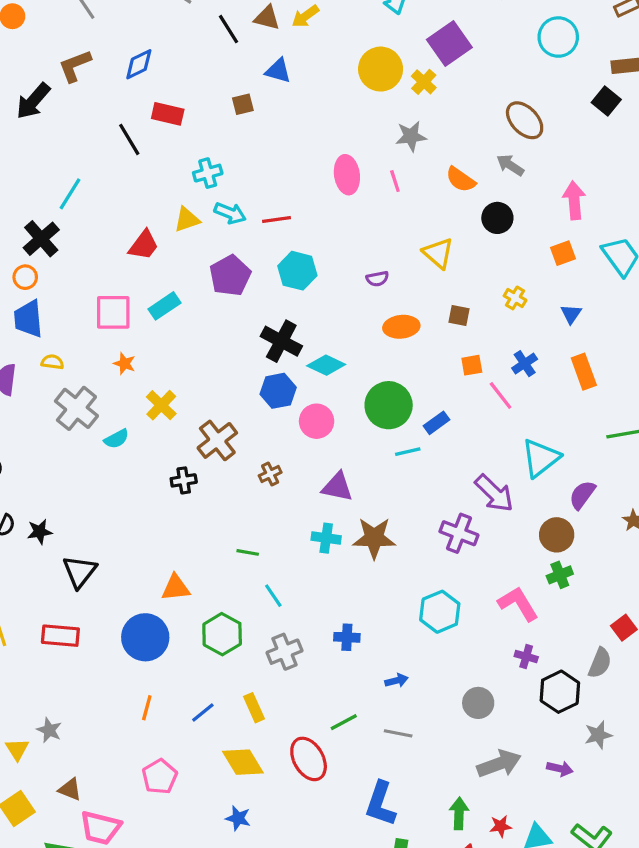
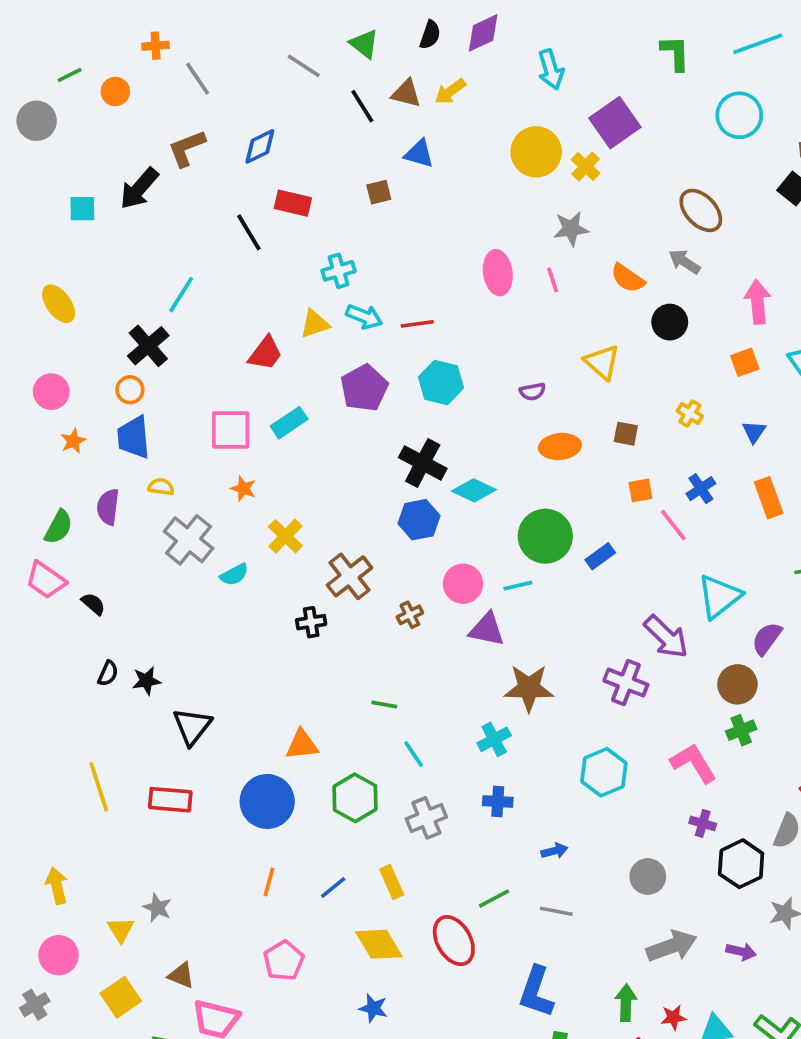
pink circle: (317, 421) -> (463, 584), moved
cyan line: (408, 452) -> (518, 586), moved
cyan cross: (326, 538) -> (494, 739), moved, turned -36

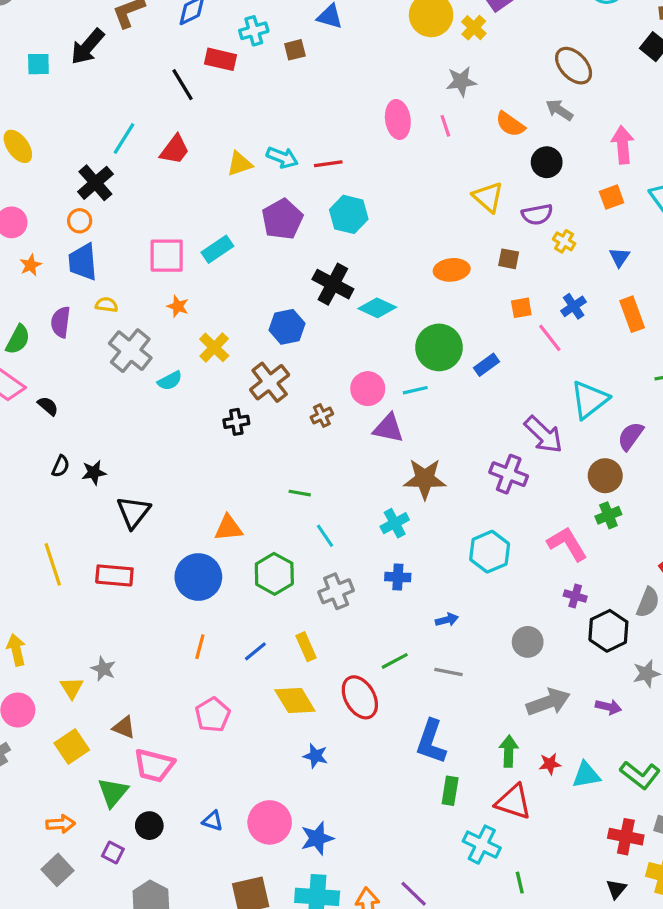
cyan cross: (339, 271) -> (254, 31), moved
red trapezoid: (265, 353) -> (175, 150), moved
purple semicircle: (533, 392) -> (537, 214), moved, size x1.4
blue hexagon: (419, 520) -> (287, 327), moved
blue star: (373, 1008) -> (316, 756), moved

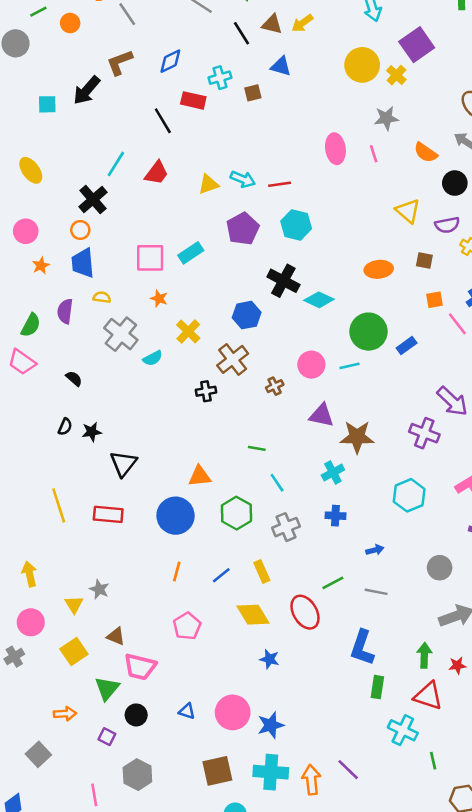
black semicircle: (48, 406) -> (74, 379), moved
purple triangle: (388, 428) -> (322, 415), moved
gray square: (57, 870) -> (38, 754), moved

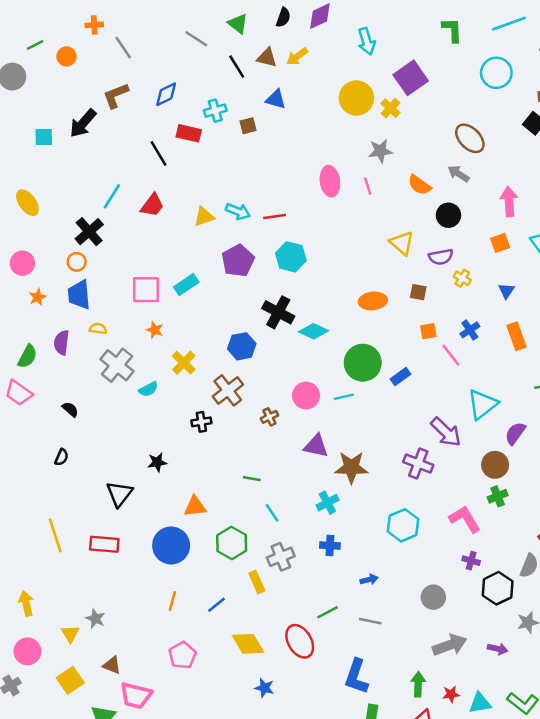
black star: (92, 432) -> (157, 462), moved
yellow rectangle: (262, 572) -> (257, 582), moved

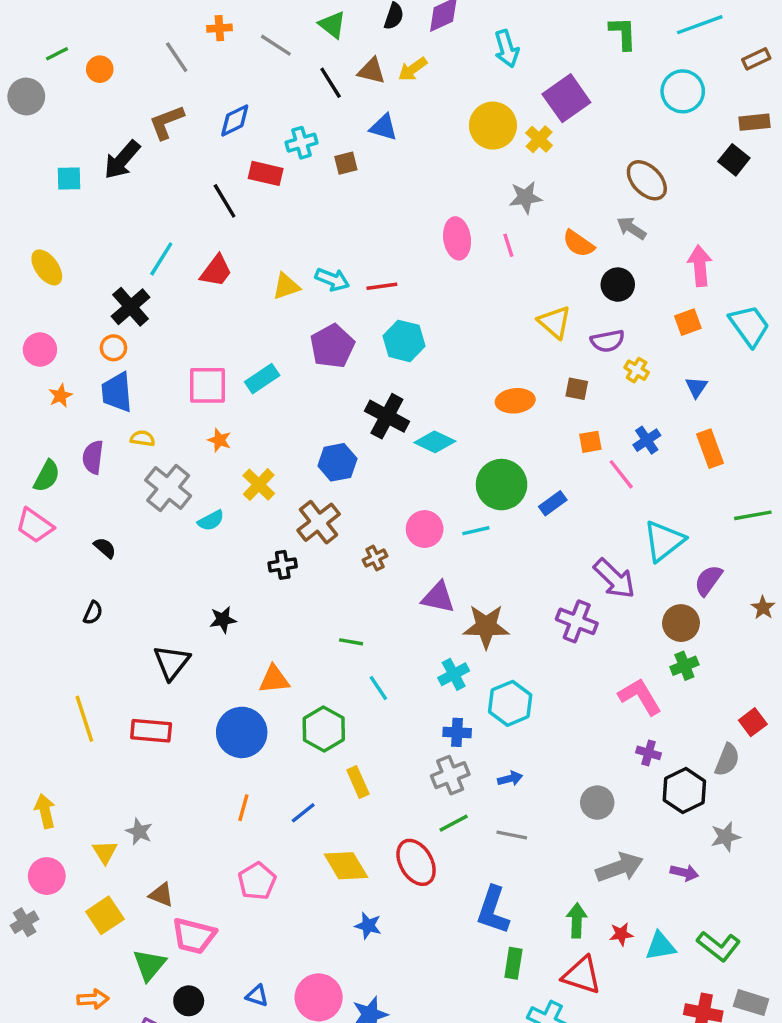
orange cross: (94, 25) -> (219, 28), moved
cyan hexagon: (403, 525) -> (510, 703), moved
gray cross: (281, 557) -> (450, 775), moved

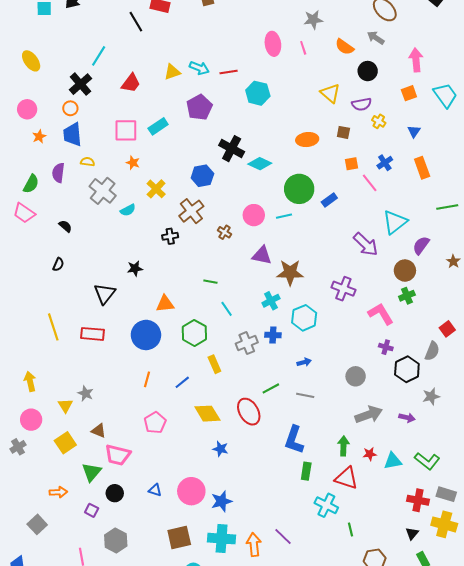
red trapezoid: (216, 271) -> (131, 83), moved
cyan hexagon: (404, 341) -> (258, 93), moved
brown cross: (375, 558) -> (225, 232), turned -32
purple cross: (577, 621) -> (343, 289), moved
gray cross: (450, 775) -> (247, 343), moved

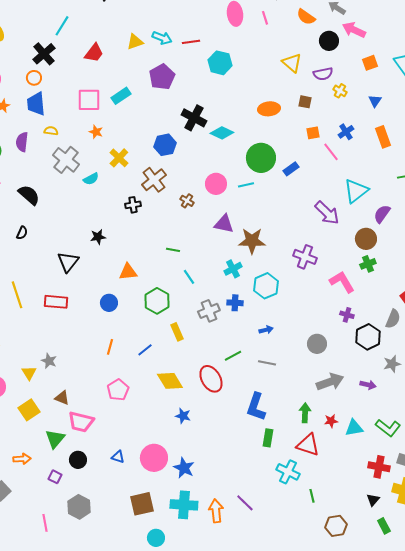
pink arrow: (416, 60) -> (354, 30), moved, turned -60
black semicircle: (65, 226) -> (29, 195), size x1.6
blue circle: (146, 335) -> (109, 303), size x0.6
blue star: (222, 501) -> (184, 468), turned -30

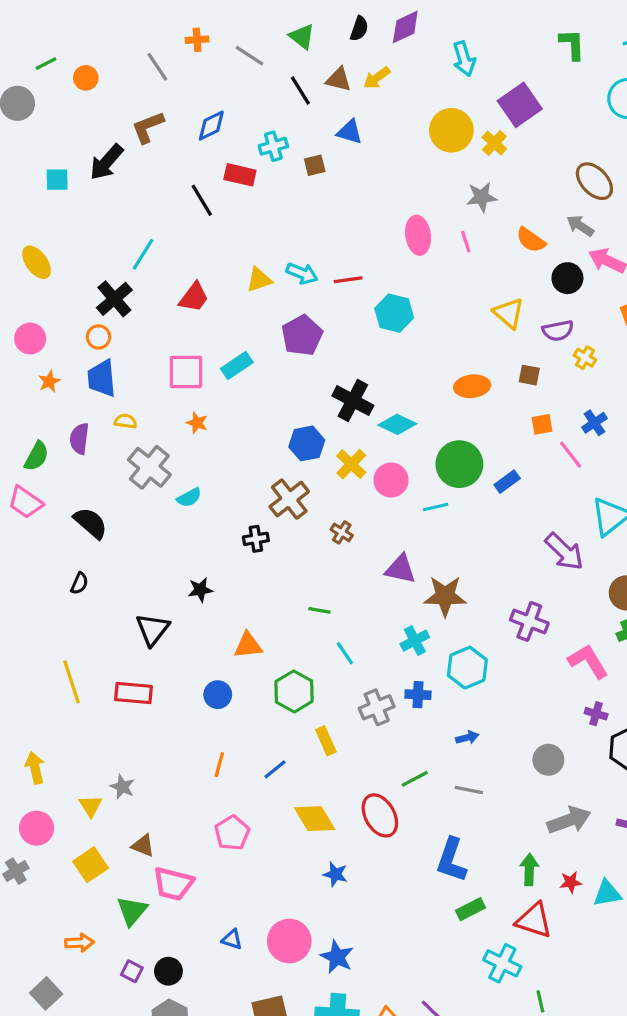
yellow cross: (119, 158) -> (351, 464), moved
pink circle: (216, 184) -> (391, 480), moved
green rectangle: (268, 438) -> (470, 909), turned 54
black circle: (78, 460) -> (168, 971), moved

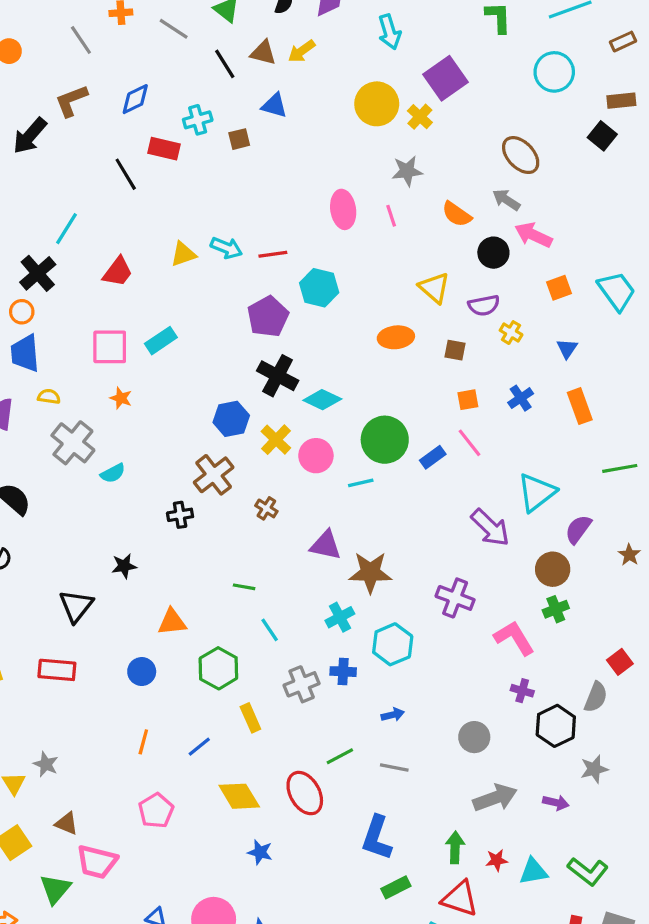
purple pentagon: (302, 335) -> (268, 317), moved
orange ellipse: (472, 386) -> (396, 337), moved
pink line: (571, 455) -> (469, 443), moved

